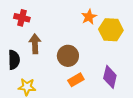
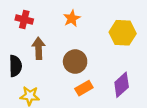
orange star: (89, 17) -> (72, 18), moved
purple diamond: (110, 77) -> (122, 85), turned 35

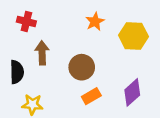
orange star: (72, 18) -> (95, 22), moved

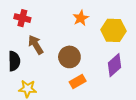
brown arrow: (42, 53) -> (36, 45), turned -30
purple diamond: (132, 92) -> (114, 65), moved

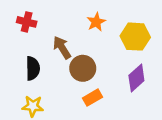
brown arrow: (36, 45) -> (62, 48), moved
black semicircle: (14, 61) -> (33, 68), moved

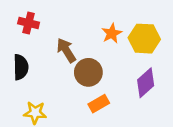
orange star: (96, 22) -> (112, 33), moved
black semicircle: (33, 68) -> (21, 67), moved

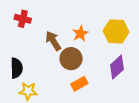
orange star: (112, 33) -> (80, 34), moved
black semicircle: (21, 67) -> (17, 68), moved

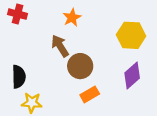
red cross: (23, 19) -> (18, 14), moved
orange star: (80, 34) -> (72, 18), moved

